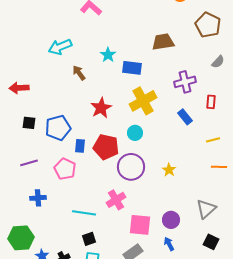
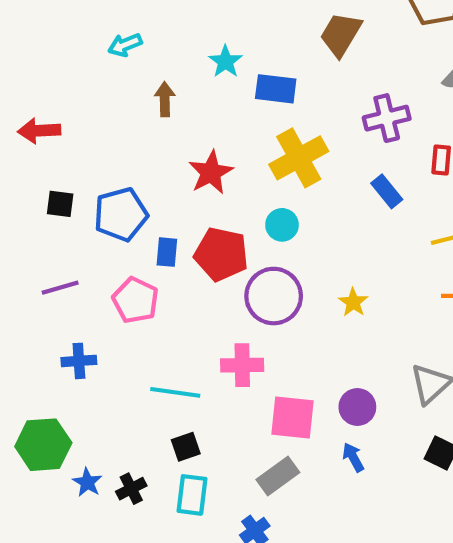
brown trapezoid: (163, 42) -> (341, 34), turned -50
cyan arrow: (60, 47) -> (125, 45), size x0.7
brown arrow: (79, 73) -> (165, 99), turned 35
pink cross: (116, 200) -> (242, 365), turned 30

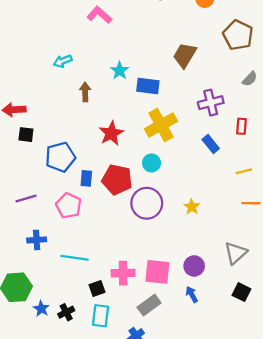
black square: (60, 204) -> (26, 135), moved
pink cross: (242, 365) -> (123, 273), moved
cyan line: (175, 392) -> (74, 258), moved

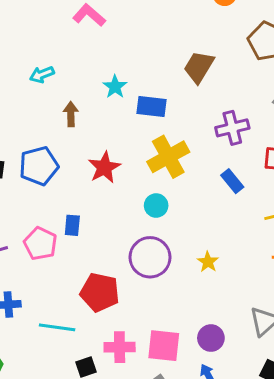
blue pentagon: (60, 157) -> (39, 166), moved
red pentagon: (117, 180) -> (100, 292), moved
pink pentagon: (69, 206) -> (40, 244), moved

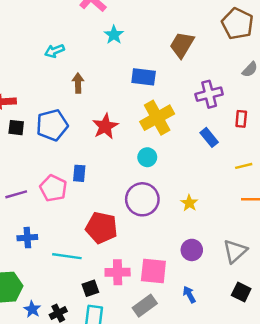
cyan star: (115, 87) -> (114, 35), moved
purple circle: (211, 338) -> (192, 250), moved

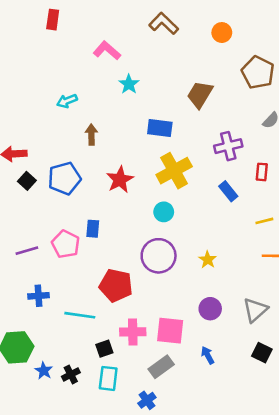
black square: (16, 128) -> (27, 181), turned 35

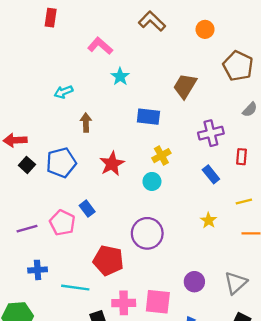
yellow cross: (174, 171) -> (161, 156), size x0.6
cyan circle: (164, 212) -> (152, 181), moved
blue rectangle: (93, 229) -> (87, 209), turned -42
yellow star: (208, 260) -> (209, 220), moved

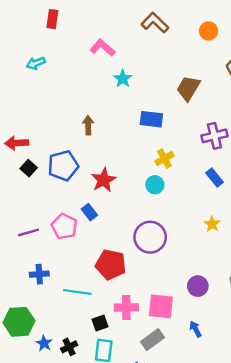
cyan arrow: (64, 92) -> (36, 63), moved
red star: (112, 164) -> (104, 180), moved

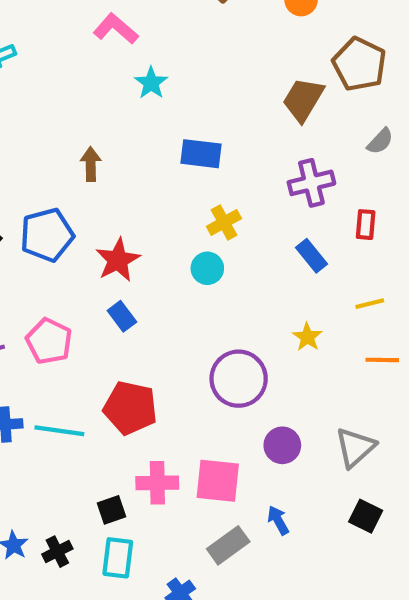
brown trapezoid: (188, 88) -> (303, 100), moved
blue rectangle: (89, 212) -> (122, 316), moved
purple circle: (150, 237) -> (239, 379), moved
cyan line: (77, 292) -> (59, 431), moved
gray rectangle: (153, 340) -> (228, 545), moved

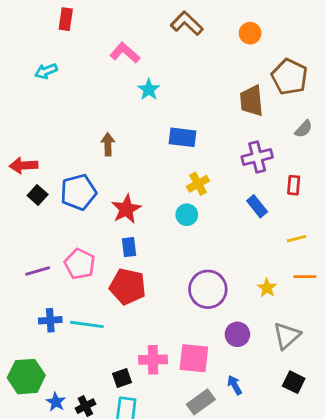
brown trapezoid: (303, 100) -> (251, 101), turned -36
blue rectangle: (122, 316) -> (129, 247), turned 30
yellow star: (307, 337) -> (267, 288), moved
red pentagon: (130, 408) -> (128, 286), moved

